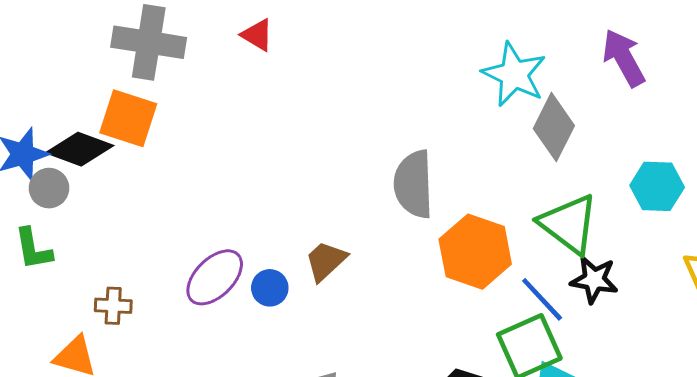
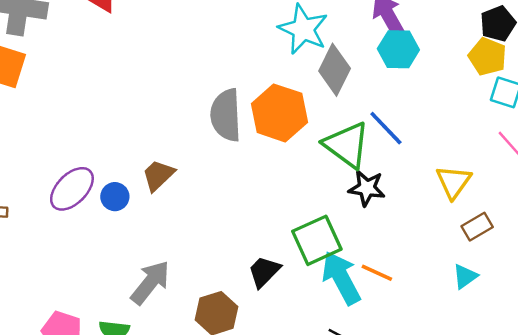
cyan hexagon: (657, 186) -> (398, 49), moved
orange hexagon: (475, 252) -> (279, 113), moved
blue line: (542, 299) -> (386, 128), moved

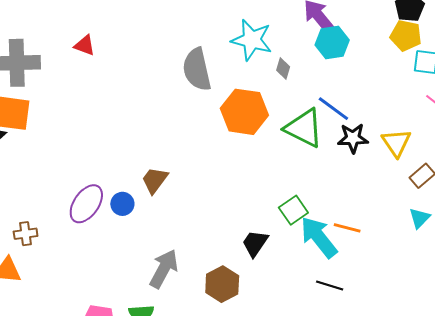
gray diamond: (335, 70) -> (283, 69), size x0.5
gray semicircle: (226, 115) -> (197, 69), moved
black star: (367, 188) -> (353, 138), moved
green square: (317, 240) -> (293, 210), size x0.7

